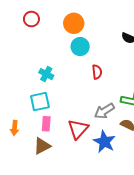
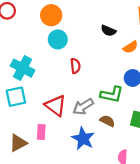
cyan cross: (46, 74) -> (23, 68), size x1.5
pink rectangle: (46, 124) -> (41, 132), moved
red triangle: (78, 129) -> (56, 106), moved, turned -35

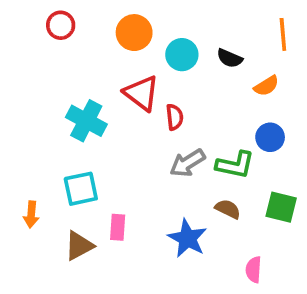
cyan circle: (58, 39) -> (182, 55), moved
cyan square: (16, 97) -> (81, 189), moved
red triangle: (56, 106) -> (141, 93), moved
gray arrow: (83, 107) -> (187, 163), moved

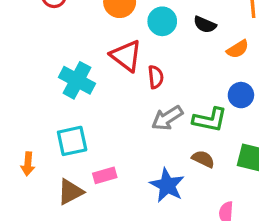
pink rectangle: (118, 227) -> (105, 175), turned 70

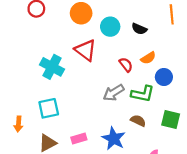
orange semicircle: (238, 49) -> (148, 58), moved
red semicircle: (156, 77) -> (126, 65), moved, turned -32
pink rectangle: (105, 175) -> (79, 139), moved

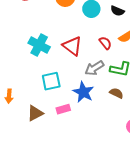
red triangle: (86, 50) -> (72, 46), moved
cyan square: (49, 108) -> (51, 81), moved
blue star: (114, 139) -> (83, 92), moved

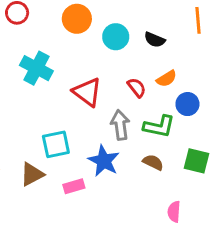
cyan cross: (39, 45) -> (36, 68), moved
gray arrow: (94, 68) -> (120, 125), turned 114
brown triangle: (35, 113) -> (32, 174), moved

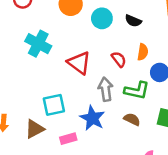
orange semicircle: (167, 79) -> (143, 52), turned -49

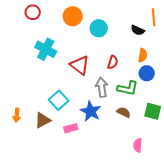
black semicircle: (133, 21) -> (138, 30), moved
orange semicircle: (143, 52) -> (143, 55), moved
red semicircle: (119, 59) -> (113, 62), turned 56
cyan square: (54, 105) -> (59, 100), turned -30

